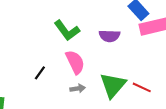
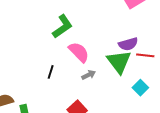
green L-shape: (67, 30) -> (62, 26), turned -70
purple semicircle: (110, 36) -> (128, 44), moved

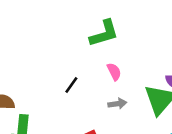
pink semicircle: (79, 52) -> (114, 72), size x0.6

